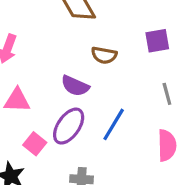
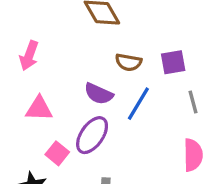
purple square: (157, 41) -> (173, 62), moved
blue line: (114, 124) -> (138, 104), moved

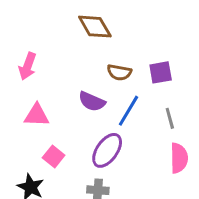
gray line: (193, 102) -> (170, 118), moved
purple ellipse: (92, 135) -> (107, 150), moved

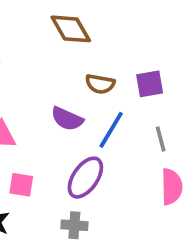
pink square: (54, 157) -> (21, 185), turned -30

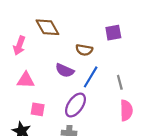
brown diamond: (71, 29) -> (47, 27), moved
purple square: (150, 84) -> (113, 33), moved

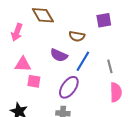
pink square: (38, 109) -> (34, 81), moved

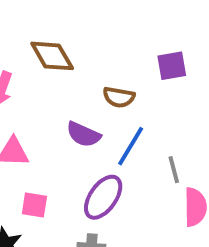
gray line: (110, 66) -> (174, 170), moved
pink square: (34, 81) -> (34, 205), moved

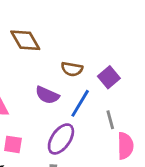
purple square: (172, 66) -> (109, 77), moved, turned -30

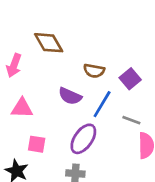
gray line: (110, 120) -> (131, 120), turned -54

